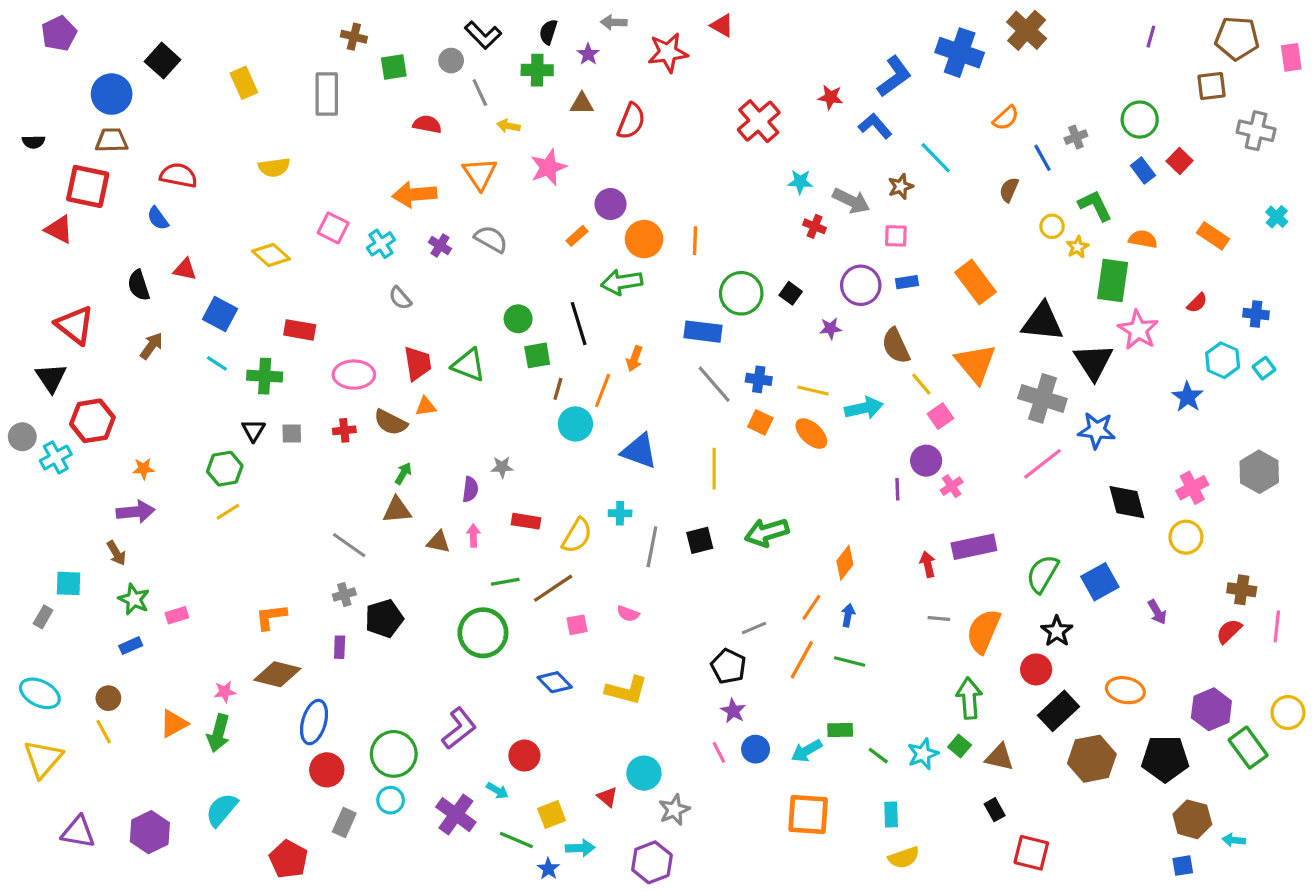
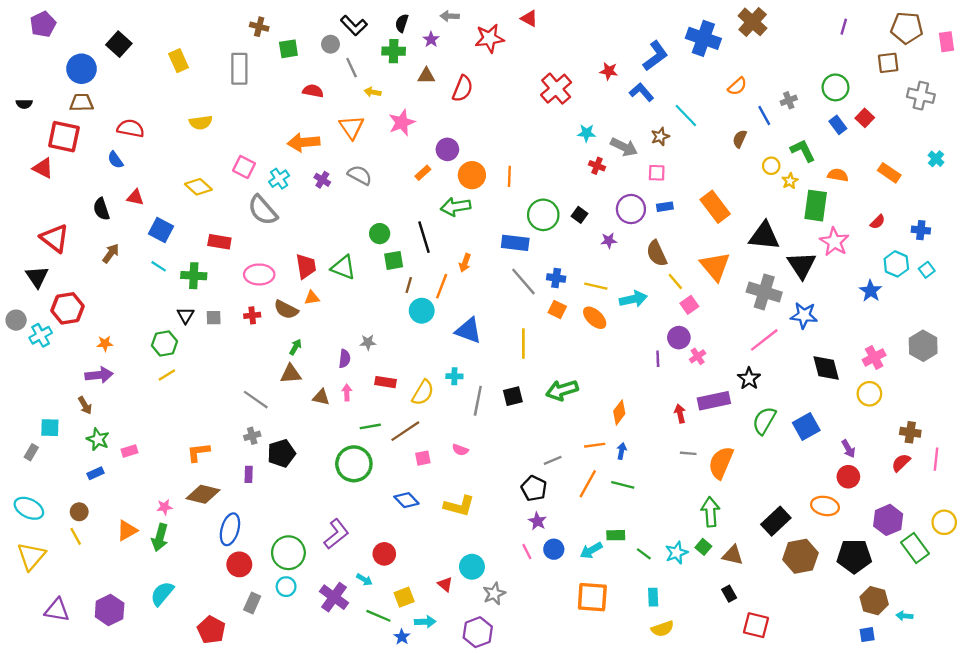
gray semicircle: (400, 298) -> (263, 210), moved, size x1.8
orange line: (811, 607) -> (595, 445), turned 48
black star: (1057, 631) -> (749, 379), moved
red circle: (1036, 669) -> (848, 477), moved

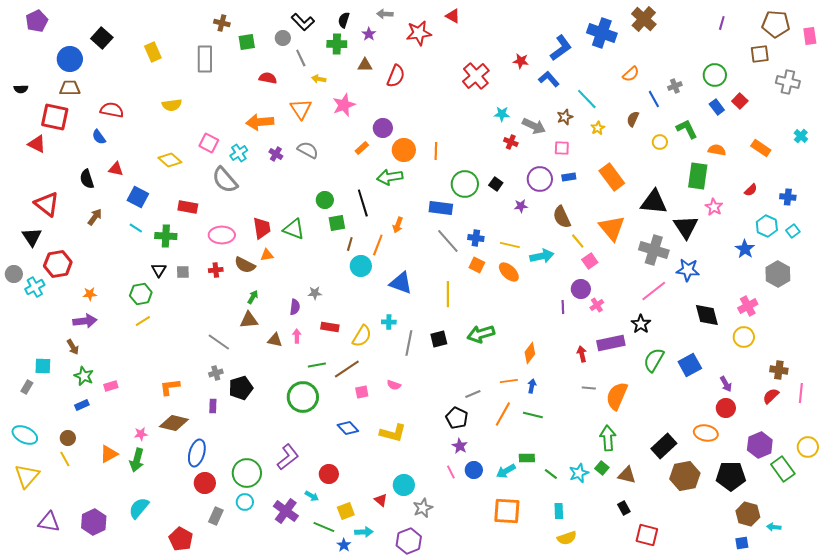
yellow star: (790, 181) -> (598, 128), moved
pink star: (834, 242) -> (714, 207), size x0.7
gray hexagon: (923, 346) -> (778, 274), moved

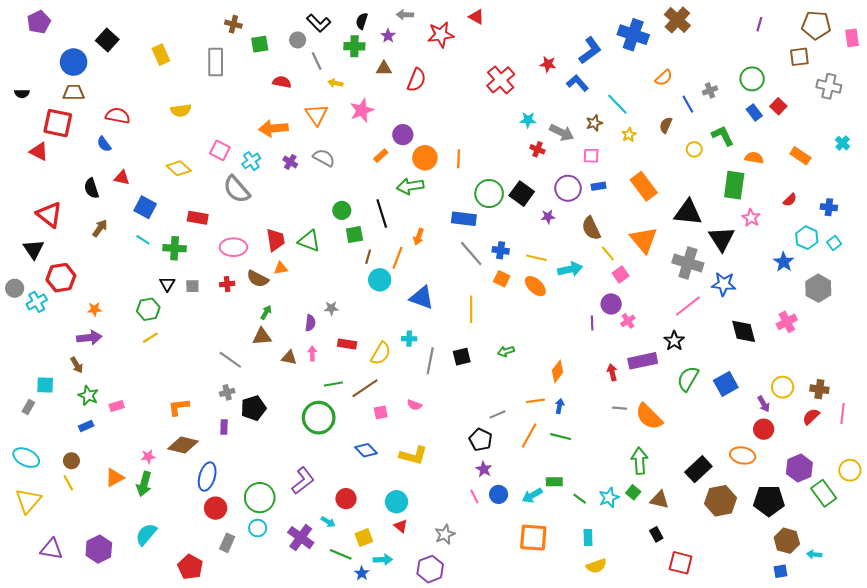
black square: (496, 184) -> (522, 194), size x1.6
green arrow: (481, 334) -> (506, 351), size x0.6
yellow circle: (744, 337) -> (783, 387), moved
orange semicircle: (617, 396) -> (649, 417), turned -68
cyan circle: (404, 485) -> (397, 502), moved

